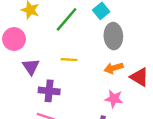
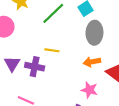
purple triangle: (31, 67) -> (12, 64), moved
purple cross: (49, 91) -> (35, 67), moved

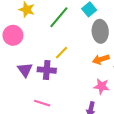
yellow line: (52, 50) -> (61, 53), turned -48

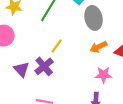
purple cross: (47, 70) -> (44, 66), turned -36

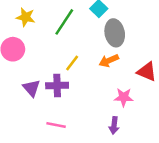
orange arrow: (99, 47) -> (109, 61), moved
purple cross: (44, 66) -> (57, 85), turned 36

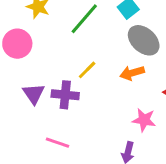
gray ellipse: (115, 33) -> (144, 40), turned -45

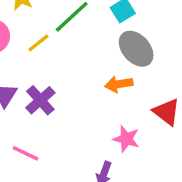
yellow line: (87, 70) -> (38, 43), moved
purple cross: (65, 95) -> (40, 100), turned 36

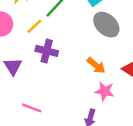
orange arrow: (119, 84) -> (96, 65), moved, turned -126
purple cross: (40, 100) -> (47, 51), moved, turned -30

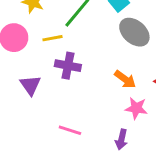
yellow line: (34, 26) -> (53, 38), turned 36
pink line: (32, 108) -> (70, 130), moved

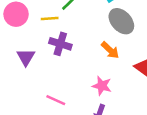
orange arrow: (125, 79) -> (110, 50), moved
pink star: (136, 108) -> (102, 86), moved

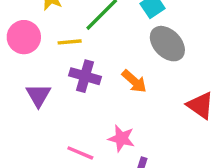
orange arrow: (110, 50) -> (134, 81), moved
pink star: (102, 86) -> (121, 138), moved

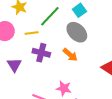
gray ellipse: (167, 44) -> (77, 32), moved

